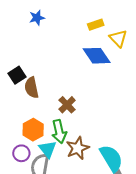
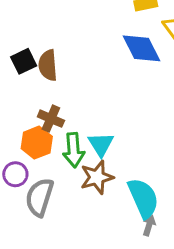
brown semicircle: (32, 88) -> (48, 65), moved
brown cross: (67, 105) -> (51, 119), moved, turned -30
cyan triangle: (48, 149) -> (101, 144), moved

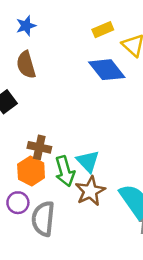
brown semicircle: (48, 65) -> (26, 65), moved

